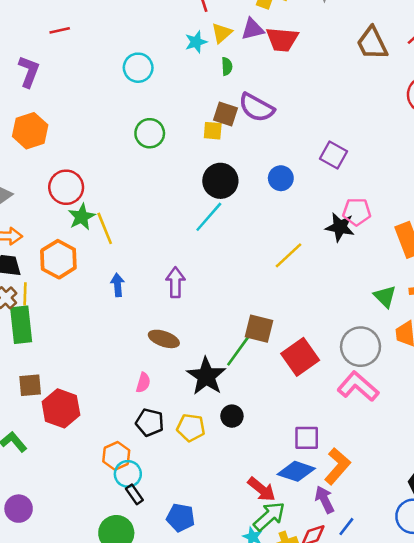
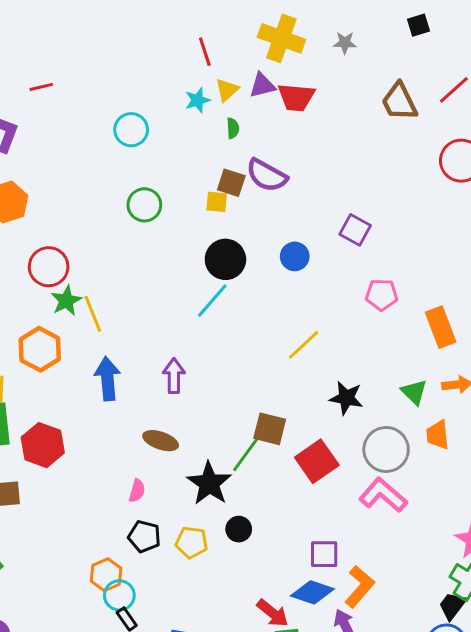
black star: (340, 227) -> (346, 398), moved
blue arrow: (118, 285) -> (108, 379), size x1.6
red hexagon: (61, 408) -> (43, 445), moved

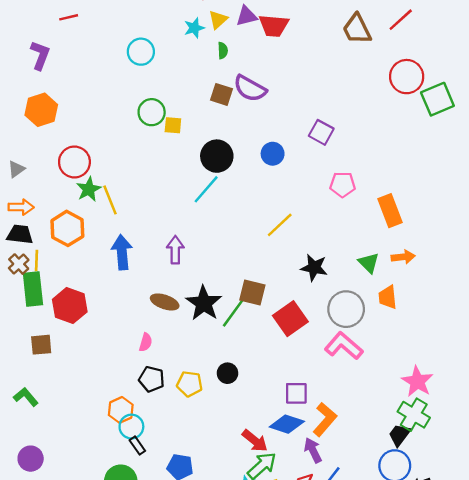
yellow square: (217, 202) -> (173, 125), moved
black star: (209, 483) -> (204, 303), moved

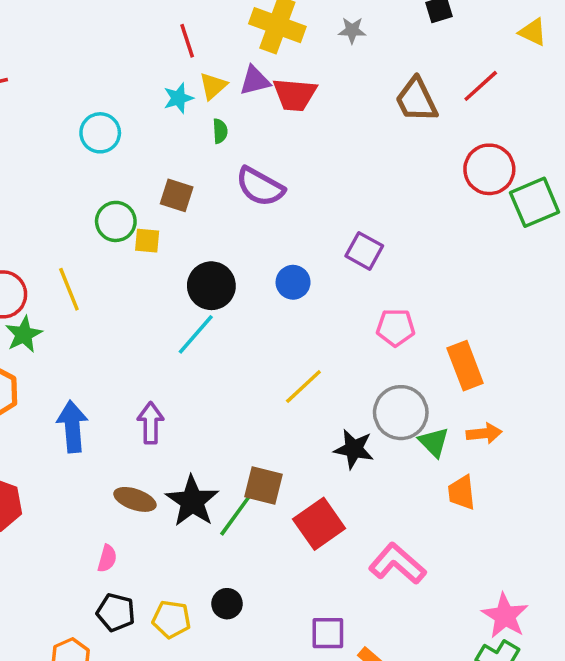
brown square: (222, 94) -> (177, 195), moved
yellow line: (110, 200) -> (69, 289), moved
gray circle: (346, 309) -> (401, 413), moved

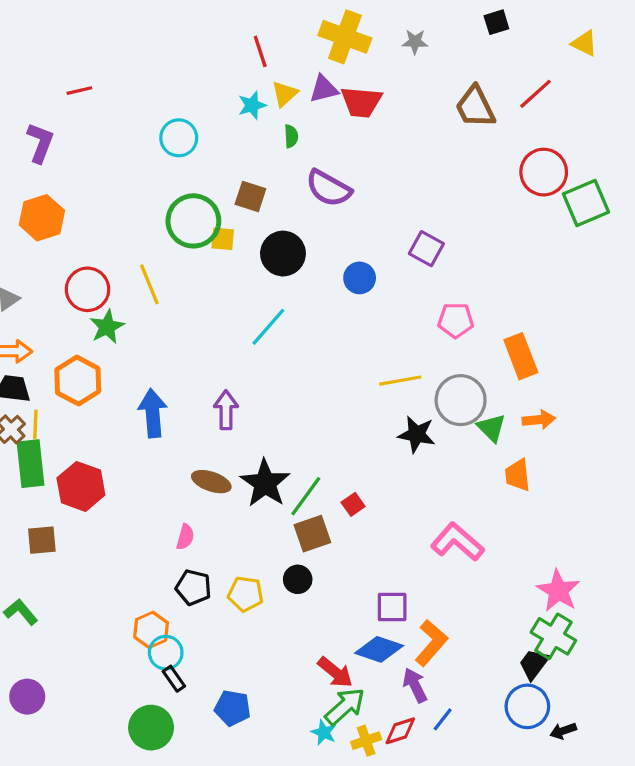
green circle: (116, 221) -> (193, 221), size x1.4
black circle: (211, 286) -> (283, 254), moved
yellow line: (303, 386) -> (400, 381), moved, turned 33
brown square: (263, 486) -> (312, 534), moved, turned -33
red square: (319, 524) -> (353, 504), moved, size x0.5

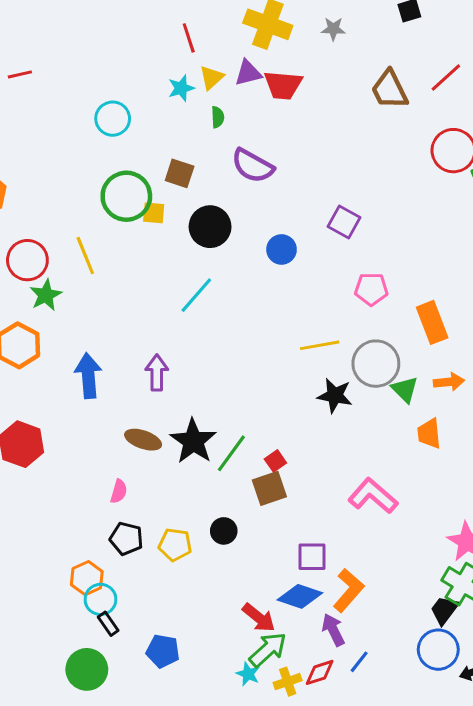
brown square: (312, 534) -> (269, 488), moved

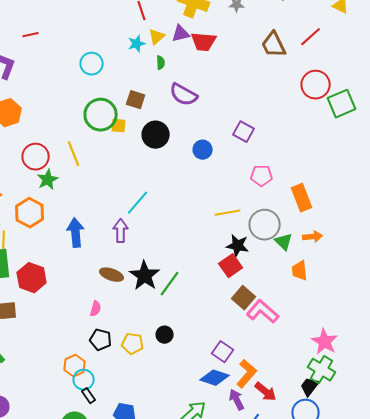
cyan line: (196, 295) -> (138, 203), moved
red square: (275, 461) -> (231, 266), moved, size x1.6
brown square: (269, 488) -> (244, 298), moved, turned -30
purple square: (312, 557) -> (223, 352), turned 35
red arrow: (259, 618) -> (266, 392), moved

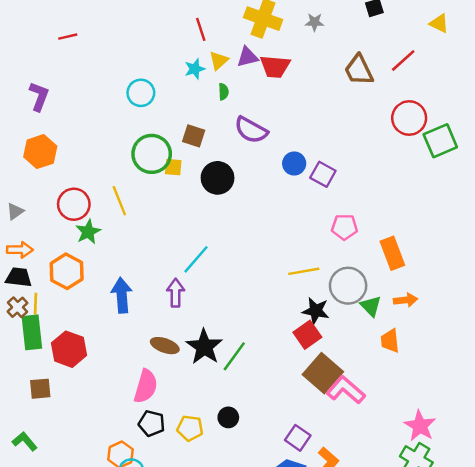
red line: (31, 35) -> (68, 37), moved
blue circle: (203, 150) -> (294, 164), moved
brown square: (244, 298) -> (323, 373), size x1.4
pink semicircle: (96, 309) -> (146, 386), size x1.8

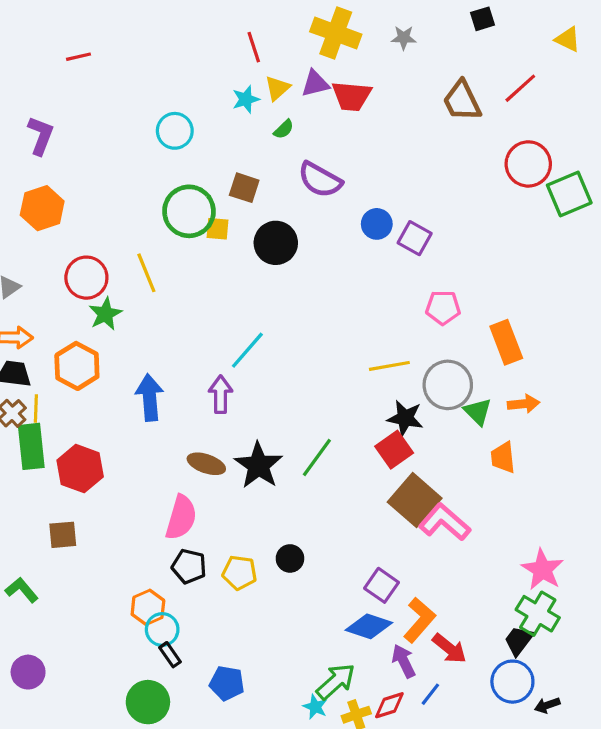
green semicircle: (223, 92) -> (284, 129), turned 49
green line: (234, 356) -> (317, 457), moved
brown square: (40, 389) -> (63, 535), moved

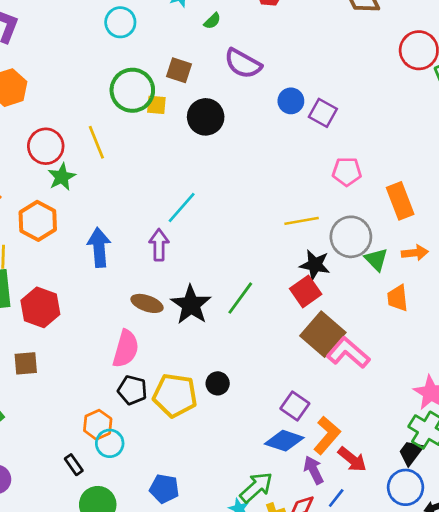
yellow pentagon: (239, 573) -> (175, 395), size x1.5
black rectangle: (170, 655) -> (74, 465), moved

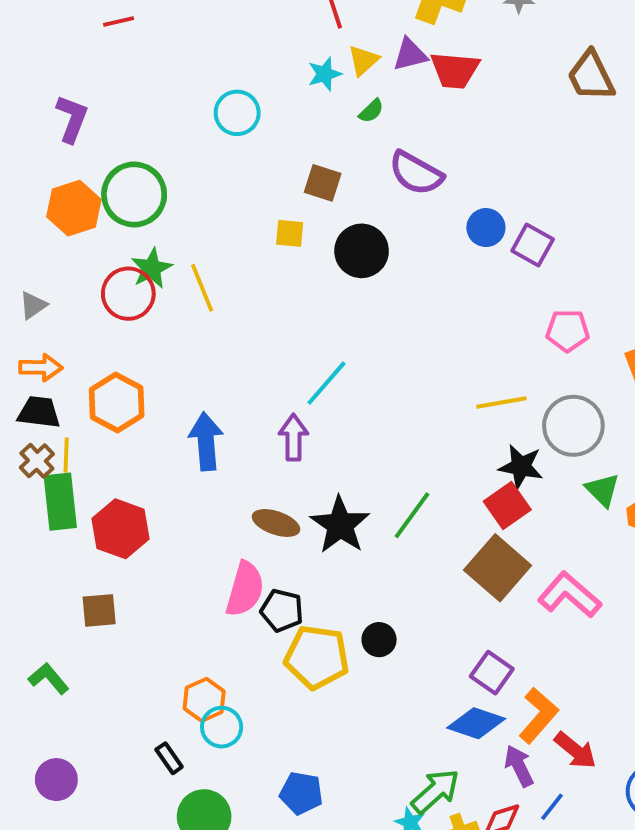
green circle: (132, 90) -> (134, 195), moved
green star: (62, 177) -> (152, 268), moved
green triangle: (376, 259) -> (603, 490), moved
brown square: (323, 334) -> (498, 568), moved
black pentagon: (132, 390) -> (282, 610), moved

